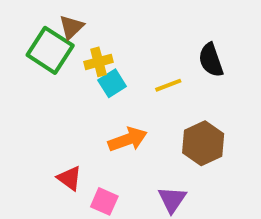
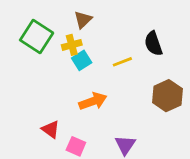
brown triangle: (71, 27) -> (83, 20), moved
brown hexagon: (203, 143) -> (167, 96), moved

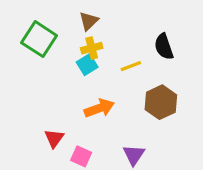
yellow cross: (72, 45) -> (92, 48), moved
brown hexagon: (167, 96) -> (161, 102), moved
red triangle: (51, 129) -> (54, 138), turned 30

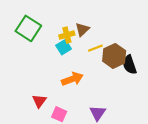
brown triangle: (89, 21) -> (82, 30), moved
black semicircle: (164, 47) -> (130, 65), moved
brown hexagon: (161, 102) -> (114, 56), moved

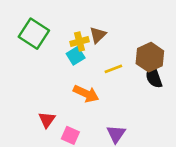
yellow line: (95, 48) -> (113, 69), moved
brown hexagon: (114, 56) -> (150, 57), moved
orange arrow: (72, 79) -> (86, 94), turned 45

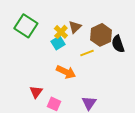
yellow cross: (80, 42) -> (61, 32), turned -32
brown hexagon: (150, 57) -> (101, 35), moved
black semicircle: (154, 77) -> (118, 44), moved

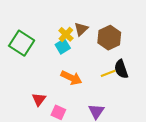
green square: (26, 26) -> (22, 43), moved
black semicircle: (118, 44) -> (121, 69), moved
yellow line: (87, 53) -> (108, 73), moved

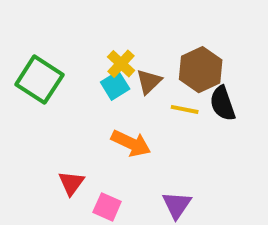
brown triangle: (81, 29) -> (149, 82), moved
black semicircle: (121, 69) -> (223, 103), moved
yellow line: (108, 73) -> (185, 109), moved, turned 32

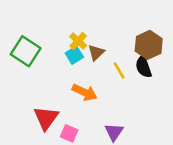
brown hexagon: (201, 70) -> (149, 45), moved
yellow line: (185, 109) -> (119, 71), turned 48
red triangle: (71, 183) -> (46, 118), size x1.5

